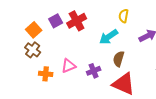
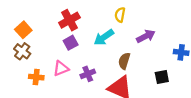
purple square: (56, 21) -> (71, 43), moved
brown semicircle: (119, 59) -> (124, 61), moved

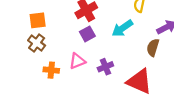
orange square: (23, 30) -> (38, 20), turned 35
brown semicircle: (124, 61) -> (153, 48), moved

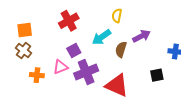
purple square: (87, 34) -> (74, 51), moved
brown semicircle: (153, 48) -> (121, 49), moved
purple cross: (105, 67) -> (86, 72), size x1.6

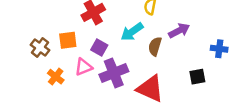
orange square: (25, 30) -> (68, 40), moved
purple square: (74, 51) -> (99, 48), turned -32
orange cross: (37, 75) -> (56, 77), turned 32

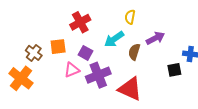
orange cross: (56, 77) -> (21, 78), moved, size x1.6
black square: (197, 77) -> (174, 70), moved

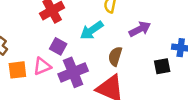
orange square: (58, 47) -> (17, 70), moved
brown semicircle: (134, 52) -> (115, 56), moved

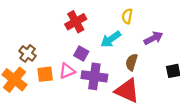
purple cross: (73, 72) -> (94, 76), turned 30

